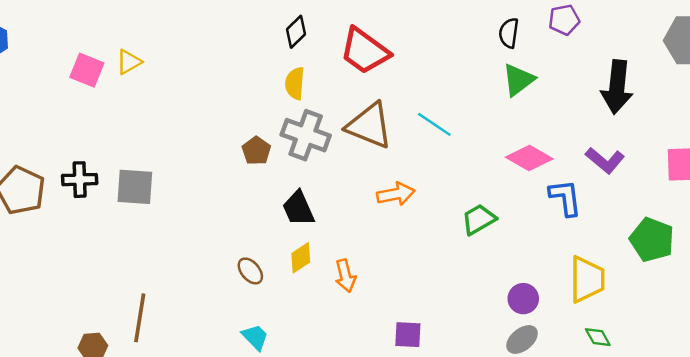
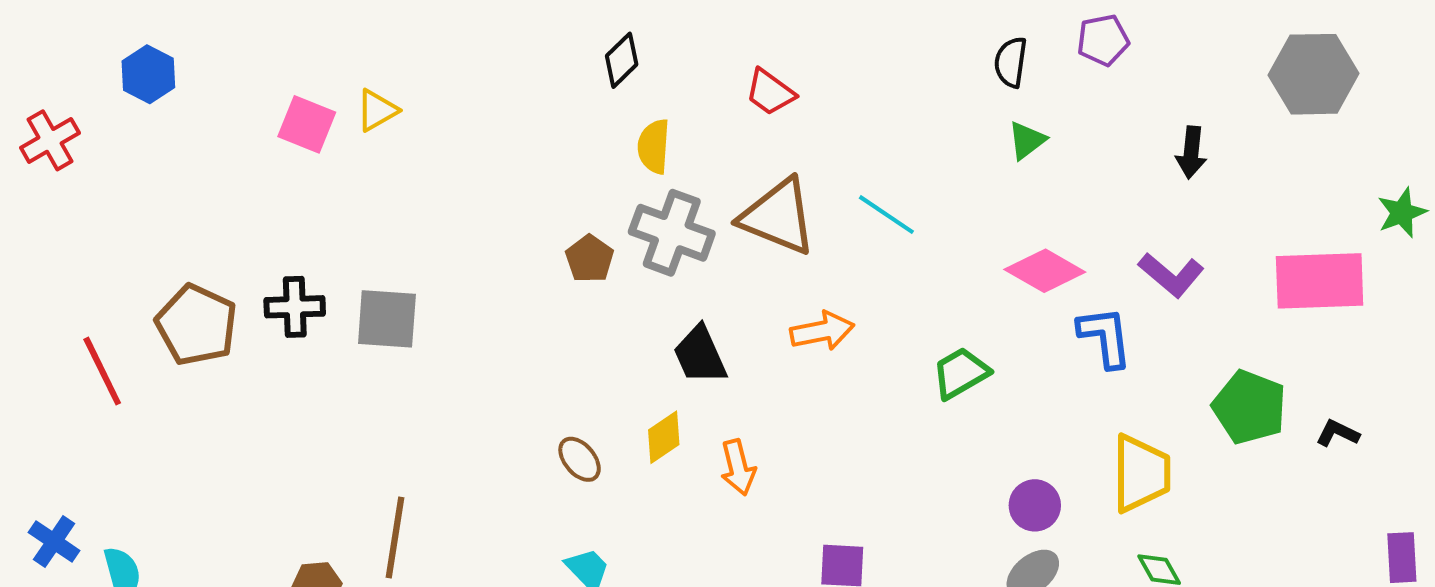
black diamond: (296, 32) -> (622, 60), moved
red trapezoid: (365, 51) -> (770, 92), size x0.6
green triangle: (518, 80) -> (1027, 140), size x0.7
black arrow: (617, 87) -> (1191, 152), size x0.6
black trapezoid: (298, 208) -> (700, 355), moved

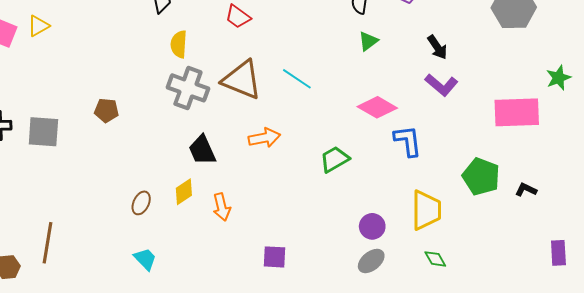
black arrow: (1191, 152) -> (437, 47), moved, turned -40
brown pentagon: (590, 259) -> (107, 110), moved, turned -30
purple L-shape: (1171, 275) -> (441, 85), moved
brown ellipse: (580, 459) -> (141, 203), turned 65

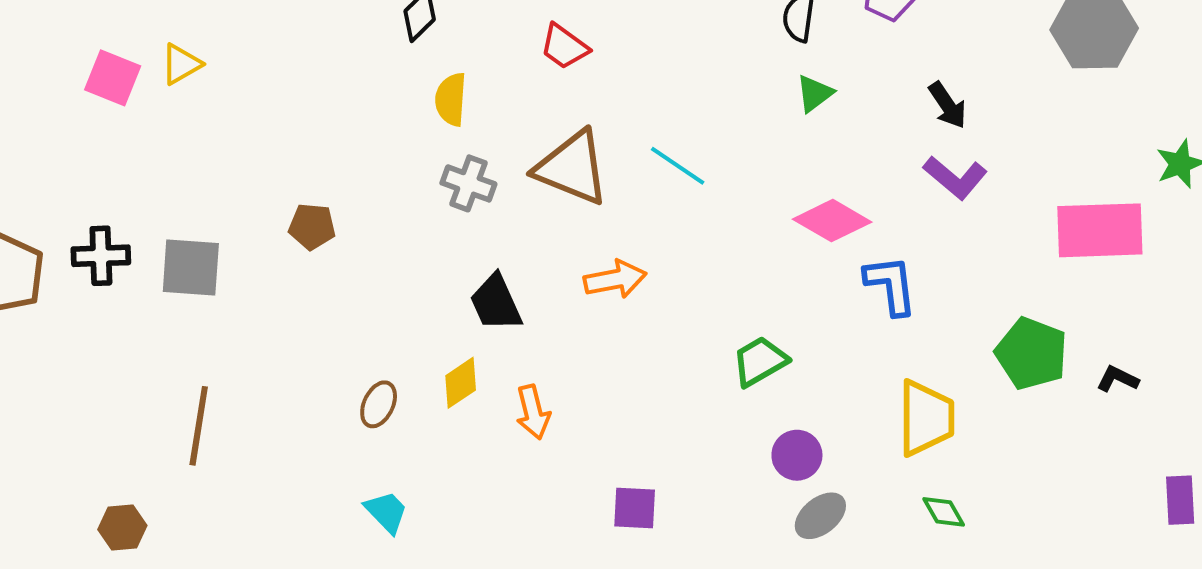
gray cross: (188, 88) -> (468, 183), size x0.7
green trapezoid: (335, 159) -> (760, 361), moved
purple circle: (372, 226) -> (797, 455), moved
brown line: (48, 243) -> (199, 426), moved

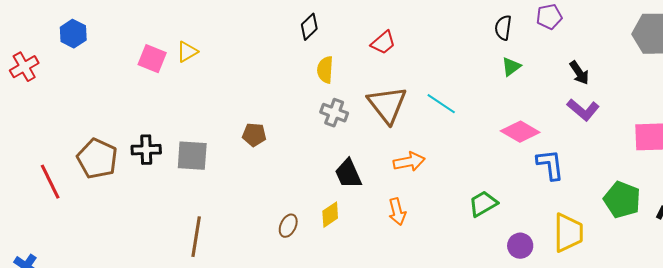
red trapezoid: (564, 47) -> (383, 43), turned -76
brown triangle: (572, 168) -> (387, 105), turned 30
orange arrow: (533, 412) -> (397, 212), moved
purple circle: (797, 455) -> (520, 246), moved

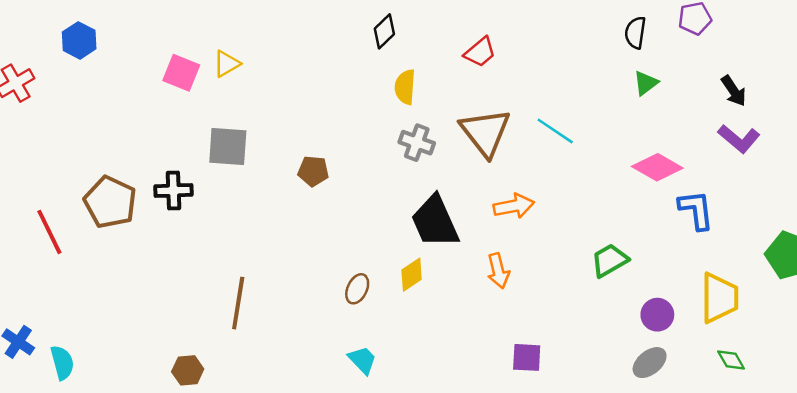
gray square: (192, 156) -> (228, 147), moved
black trapezoid: (348, 174) -> (435, 222), size x1.4

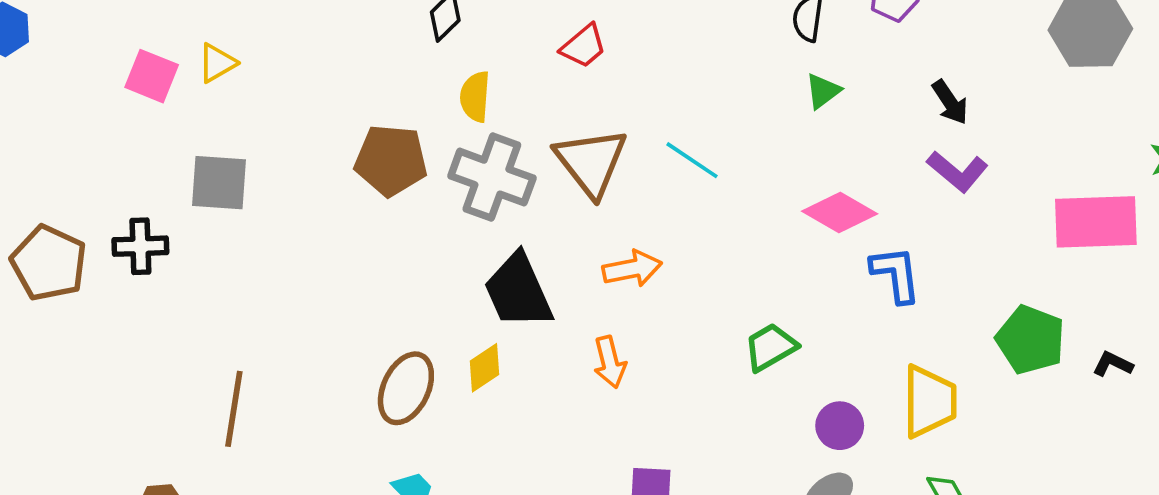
gray cross: (417, 143) -> (492, 177), size x1.6
brown pentagon: (313, 171) -> (391, 160), moved, size x1.6
brown ellipse: (357, 289) -> (406, 388), size x1.6

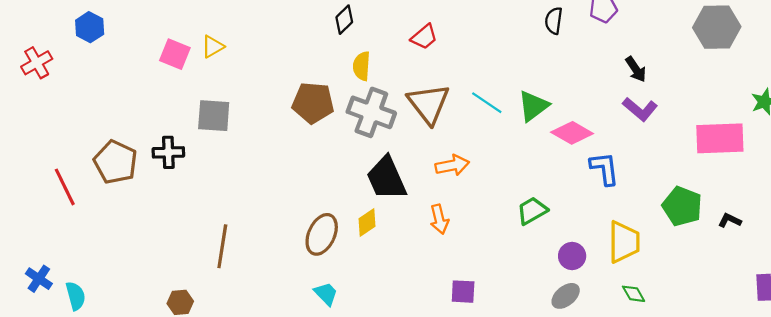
green triangle: (823, 91) -> (533, 106), moved, size x1.5

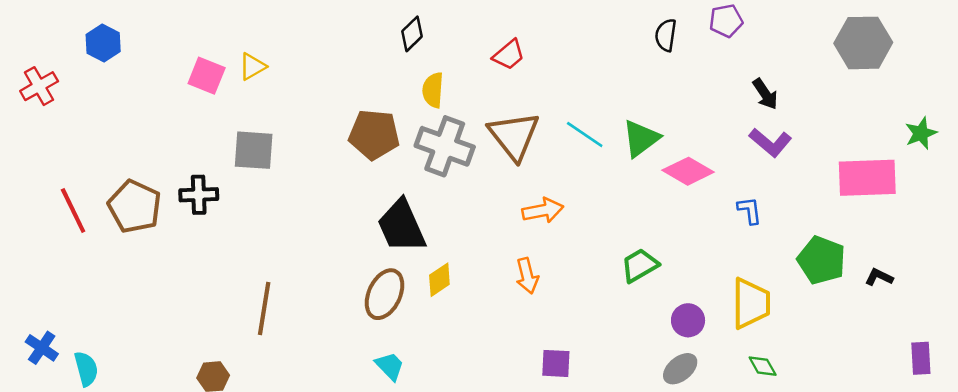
blue L-shape: (604, 169) -> (750, 210), moved, size x0.7
black trapezoid: (386, 178) -> (401, 226), moved
red line: (65, 187) -> (73, 210), moved

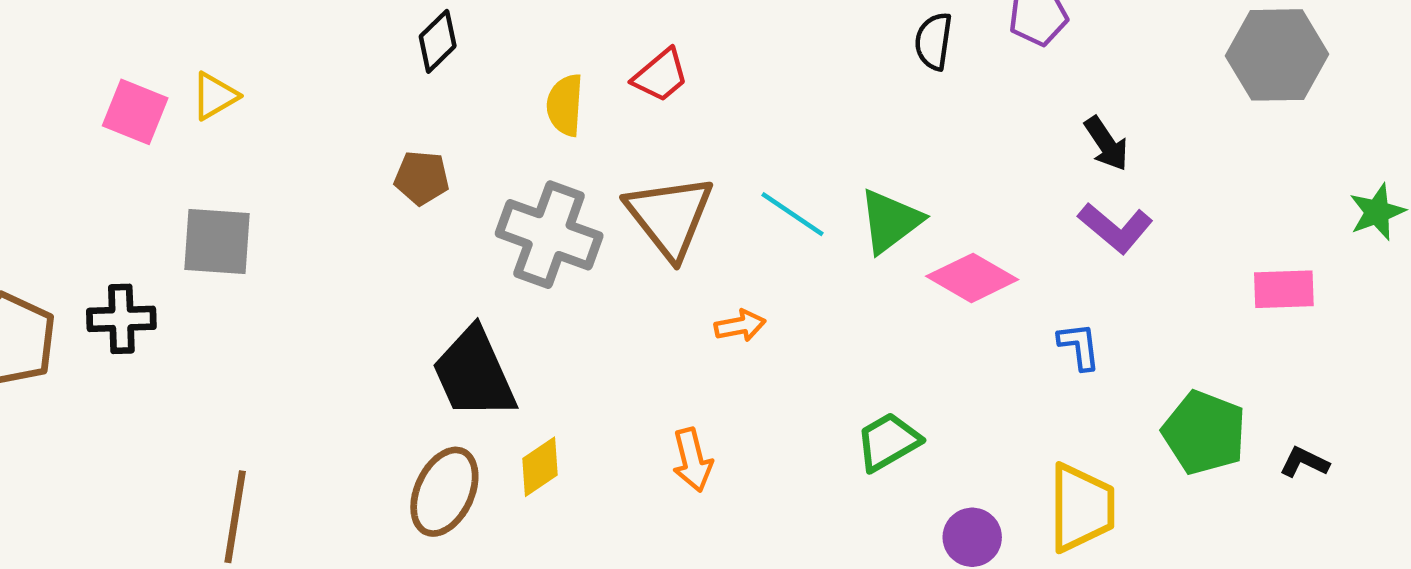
black diamond: (412, 34) -> (438, 41), moved
yellow semicircle: (433, 90) -> (565, 105), moved
brown pentagon: (374, 135) -> (422, 178), moved, size x0.6
pink rectangle: (867, 178) -> (1284, 289), size x0.6
orange arrow: (543, 210) -> (740, 326), moved, size x0.7

